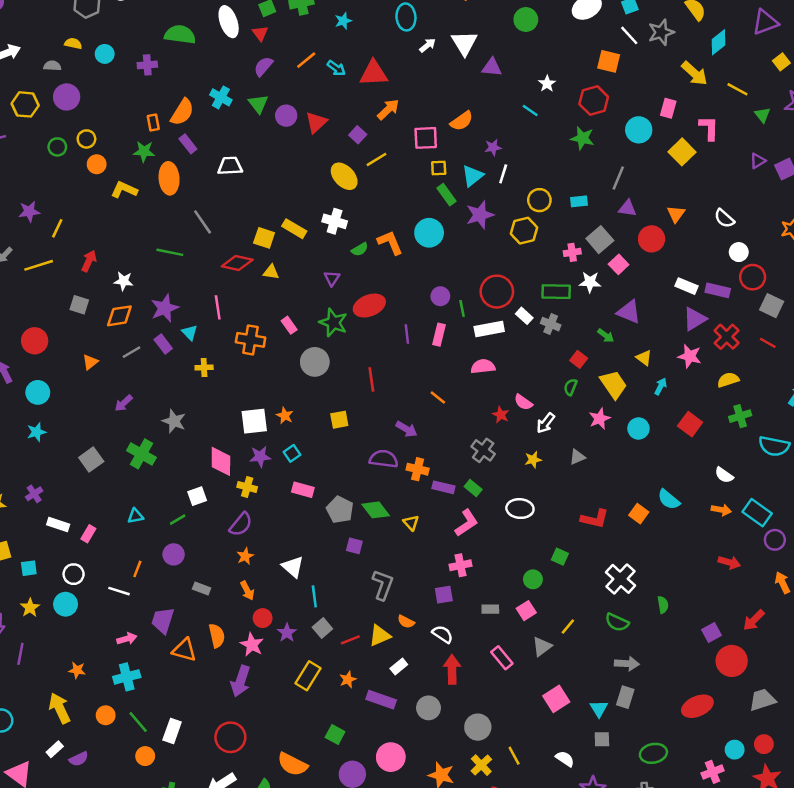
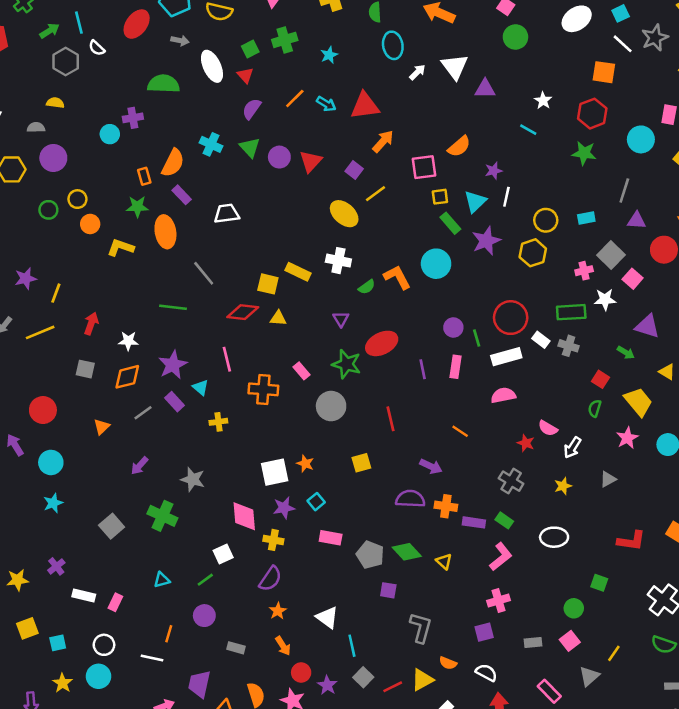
cyan circle: (105, 54) -> (110, 134), moved

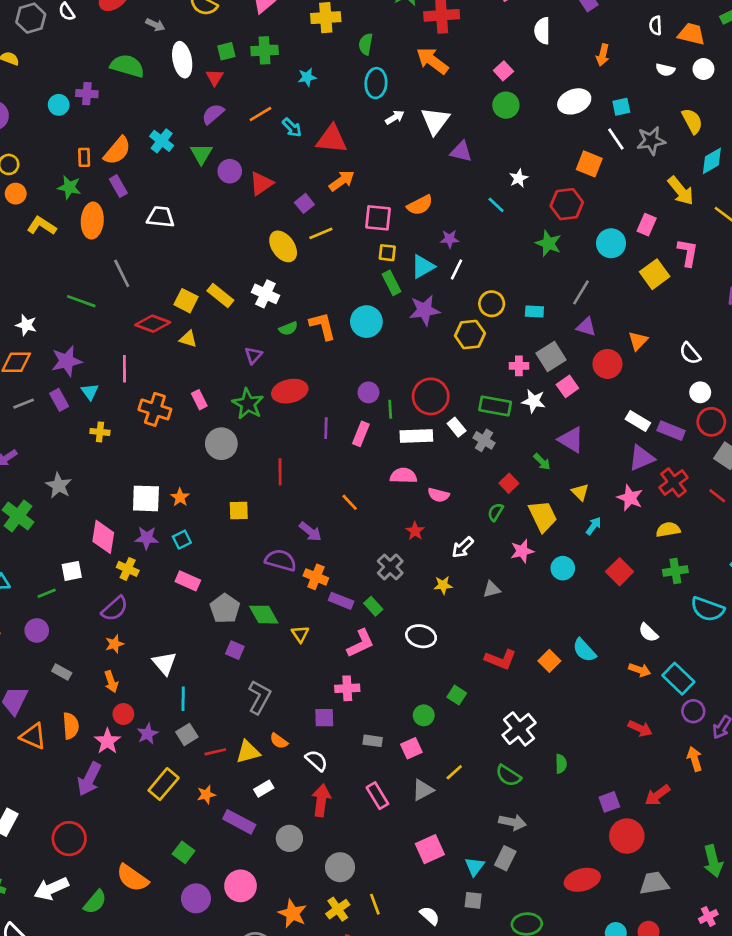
pink semicircle: (548, 428) -> (439, 495), moved, turned -30

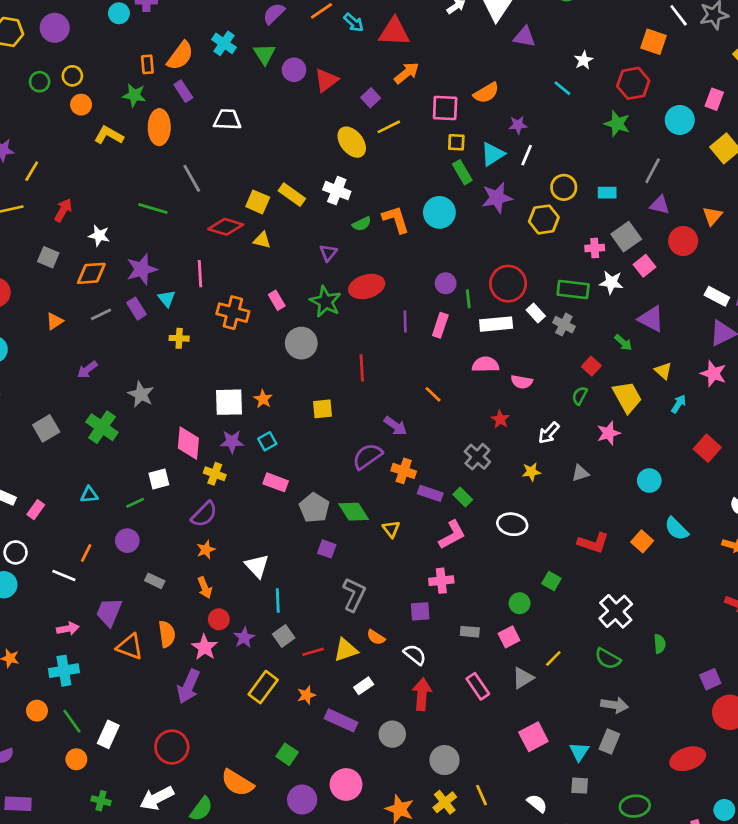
purple semicircle: (281, 560) -> (367, 456), turned -48
cyan circle: (563, 568) -> (649, 480), moved

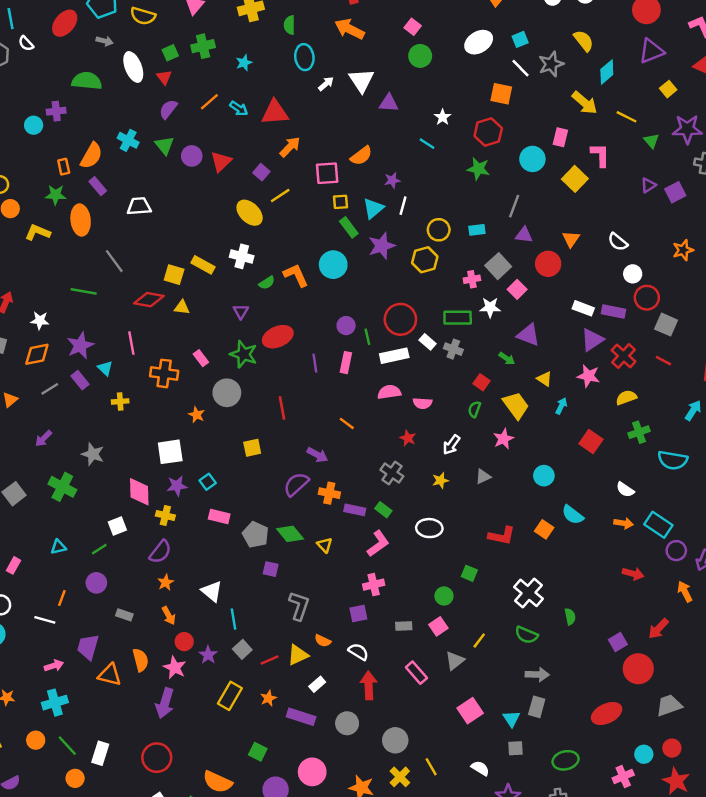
orange star: (263, 399) -> (197, 415), moved

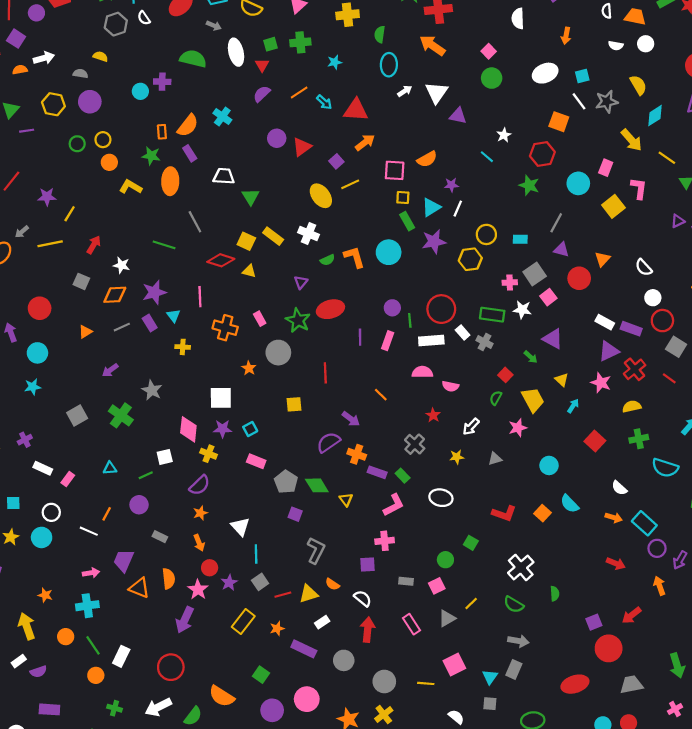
green triangle: (164, 145) -> (251, 197), moved
yellow line: (431, 767) -> (426, 683), moved, turned -63

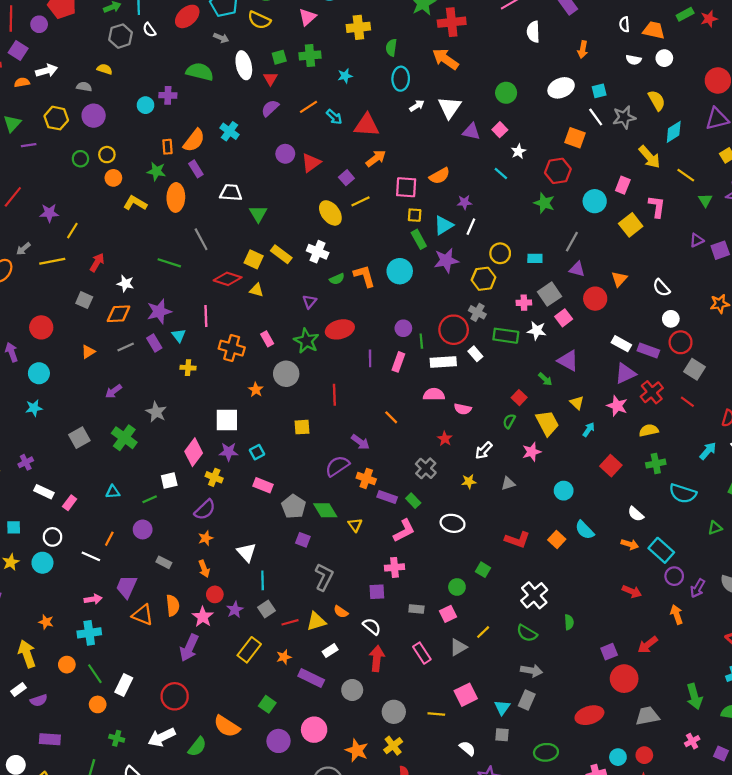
pink square: (489, 51) -> (500, 130), moved
gray cross: (485, 342) -> (477, 312), moved
pink diamond: (188, 429) -> (194, 452), turned 30

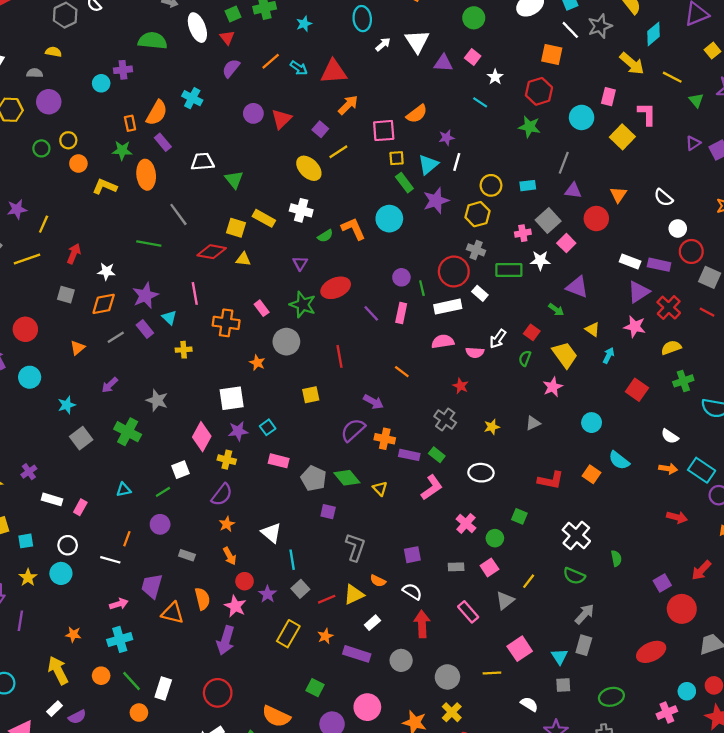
purple line: (370, 358) -> (371, 313), turned -35
cyan star: (34, 408) -> (67, 405), moved
white arrow: (484, 450) -> (498, 339), moved
pink cross: (395, 567) -> (466, 523), moved, turned -36
gray arrow: (532, 671) -> (584, 614), turned -50

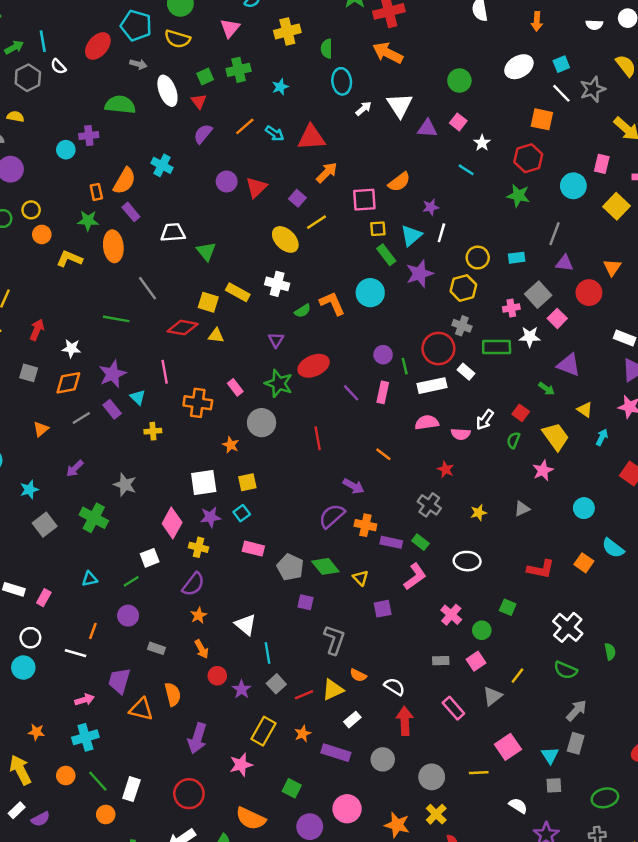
yellow square: (311, 395) -> (247, 482), moved
purple square: (412, 555) -> (383, 609), moved
pink star: (235, 606) -> (241, 765), moved, turned 30

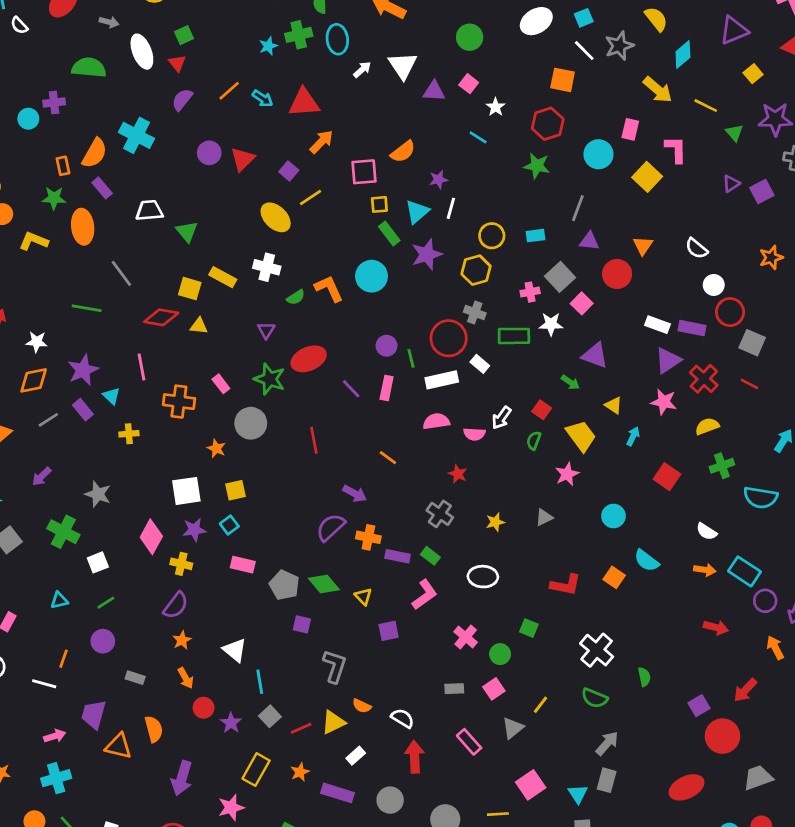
green cross: (239, 70) -> (299, 35), moved
cyan cross: (162, 165) -> (136, 135), size x1.4
white square: (150, 558) -> (98, 562), moved

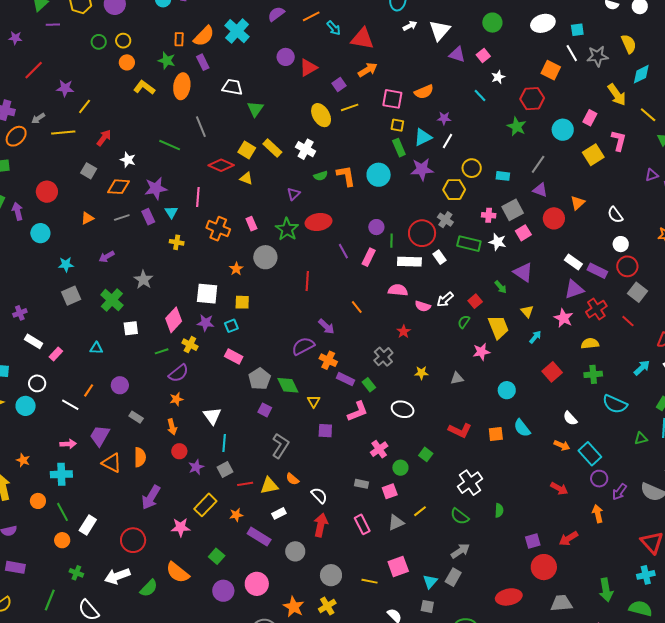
orange square: (614, 577) -> (496, 434), turned 35
green line: (106, 603) -> (162, 351), moved

